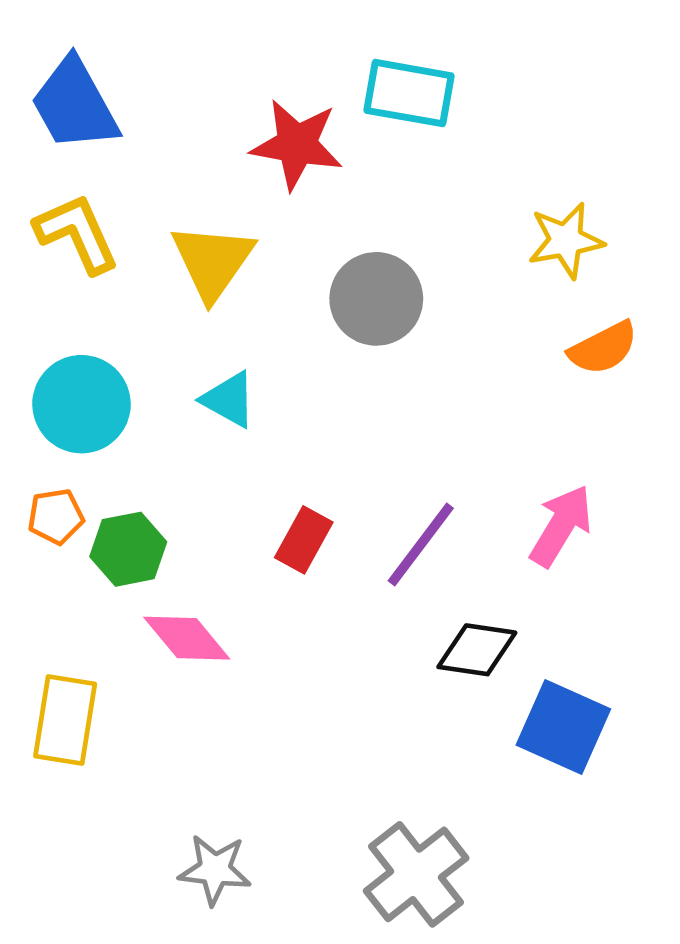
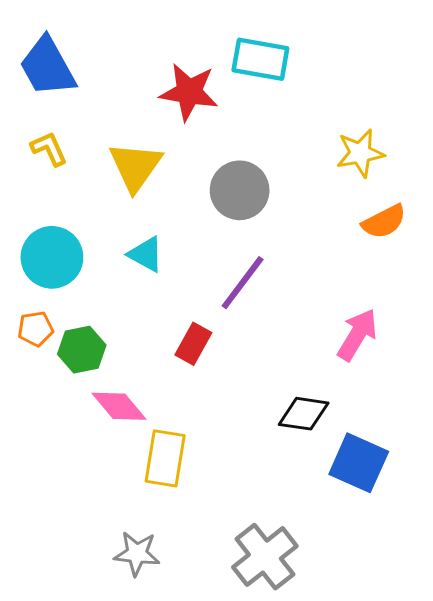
yellow L-shape: (77, 233) -> (49, 149), size x0.7
purple line: (421, 545) -> (243, 283), moved
yellow rectangle: (65, 720) -> (165, 458), moved

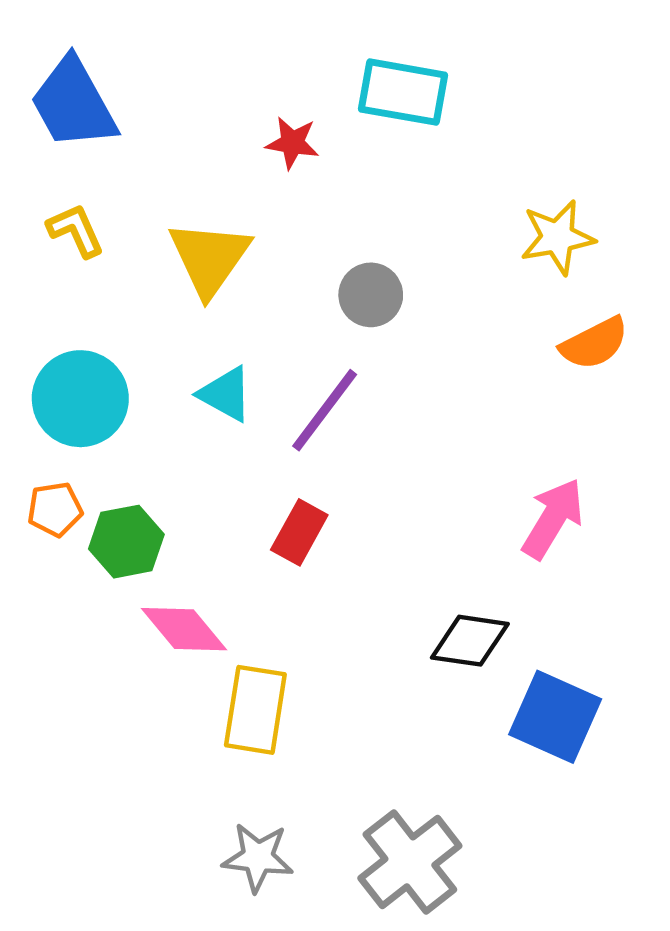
red star: (189, 92) -> (292, 143), size x0.6
gray circle: (240, 190) -> (371, 295), size x0.7
purple line: (243, 283) -> (325, 410), moved
gray star: (137, 554) -> (258, 857), moved

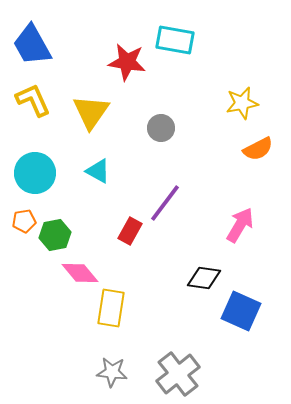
red star: (292, 143) -> (127, 62), size x1.6
yellow L-shape: (76, 230) -> (33, 100), size x1.4
purple line: (325, 410) -> (165, 203), moved

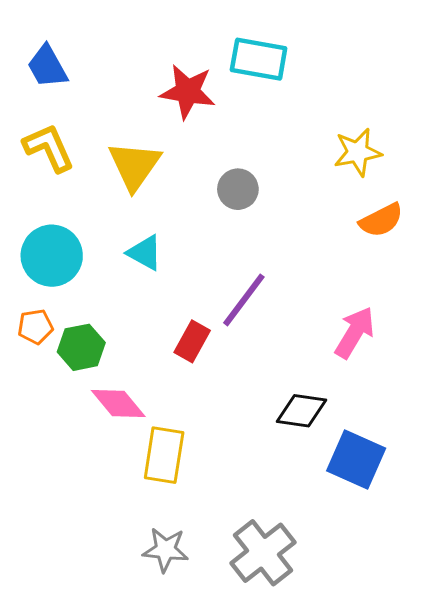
blue trapezoid: (32, 45) -> (47, 66), size x0.7

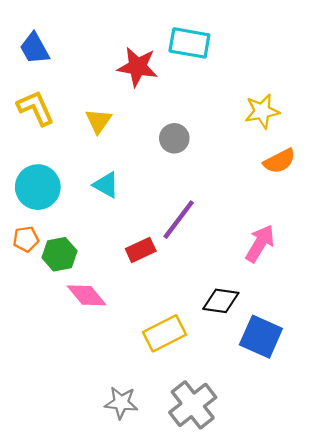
yellow triangle: (134, 165) -> (98, 121), size x0.7
red rectangle: (192, 341) -> (141, 250), turned 36
yellow rectangle: (164, 455) -> (165, 333), moved, turned 54

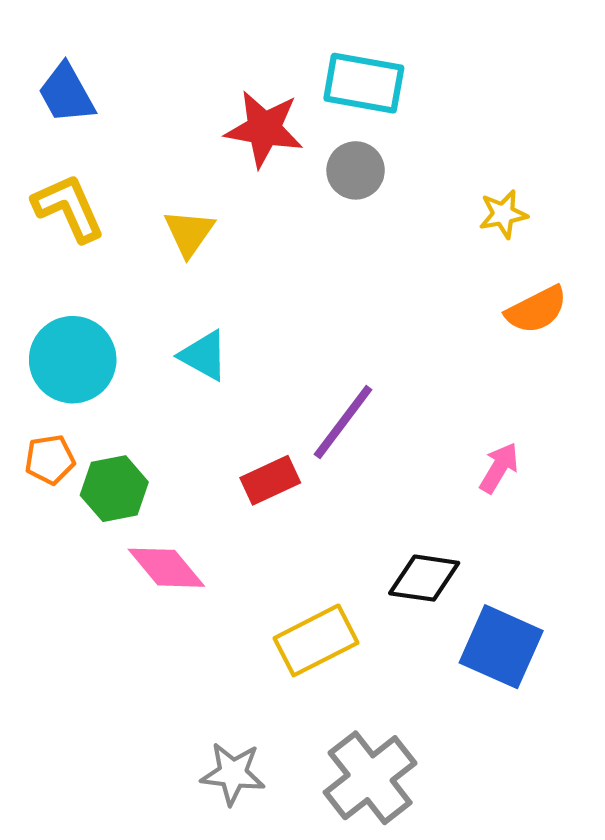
yellow star: (262, 111) -> (503, 214), size x0.7
gray circle: (174, 138) -> (356, 170), moved
pink arrow: (260, 243) -> (499, 468), size x0.7

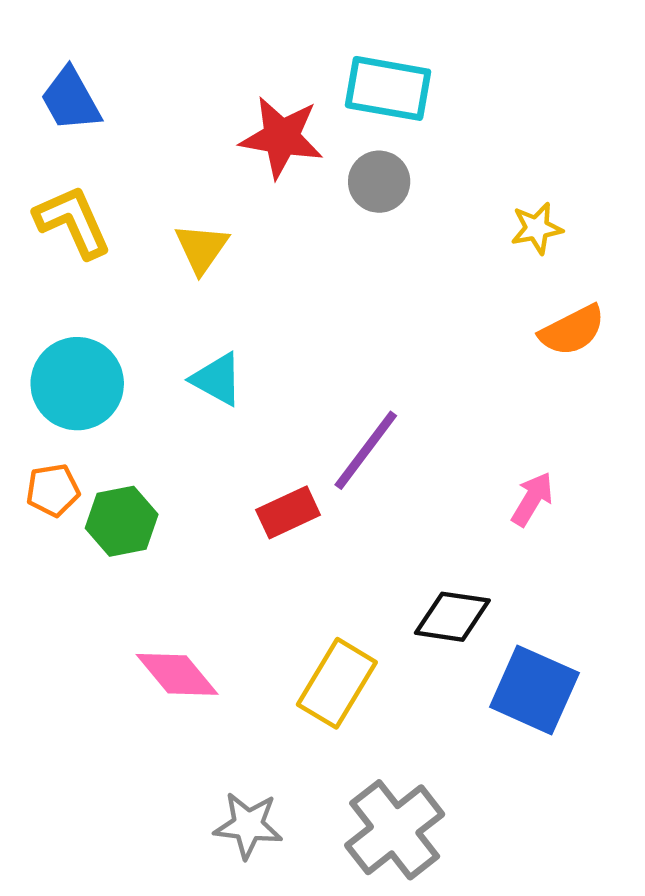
pink diamond: (166, 568) -> (177, 674), moved
yellow rectangle: (316, 640) -> (337, 683), turned -32

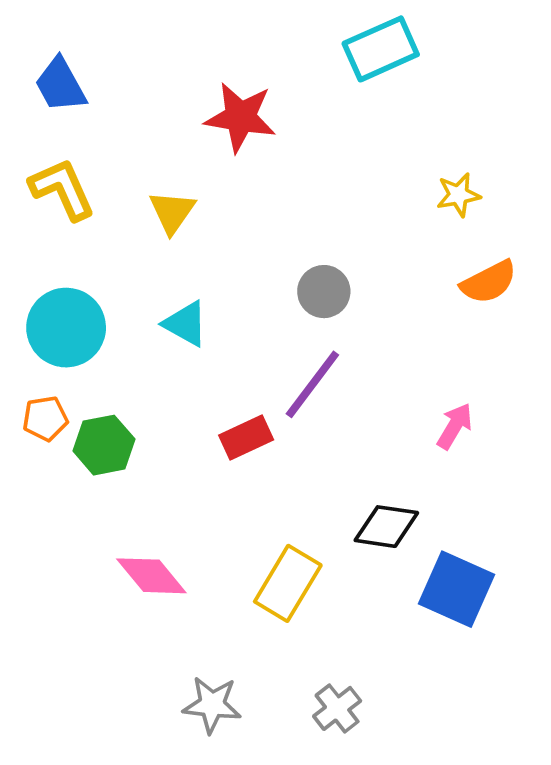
cyan rectangle: (388, 88) -> (381, 49), moved, turned -34
gray circle: (379, 182) -> (324, 292), moved
gray cross: (395, 830) -> (337, 708), size x0.6

